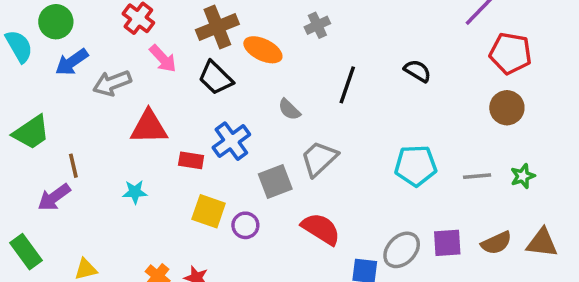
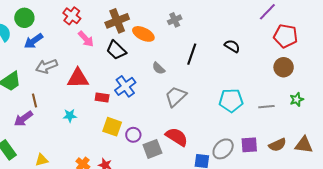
gray arrow: (112, 83) -> (47, 66), moved
green star: (523, 176) -> (297, 99), moved
gray square: (275, 181) -> (152, 149), moved

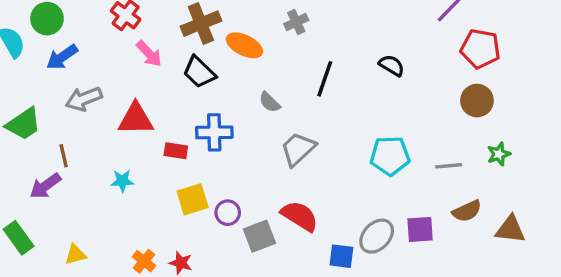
blue cross: (125, 86) -> (214, 132), turned 35
yellow square: (112, 127) -> (193, 199), turned -36
brown semicircle: (277, 145) -> (467, 211), moved

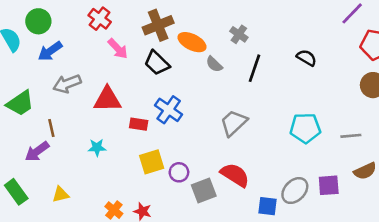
gray cross: (296, 22) -> (239, 34), moved, turned -30
gray semicircle: (270, 102) -> (214, 64), moved
blue cross: (214, 132) -> (169, 110), turned 36
yellow triangle: (75, 254) -> (60, 194), moved

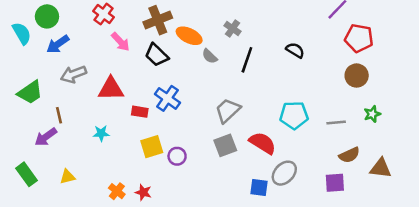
red semicircle: (235, 175) -> (263, 143), moved
purple square: (329, 185) -> (335, 183), moved
gray square: (204, 191) -> (225, 145), moved

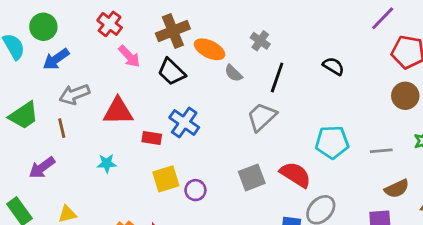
gray trapezoid: (228, 110) -> (262, 117), moved
brown line: (59, 115) -> (62, 128), moved

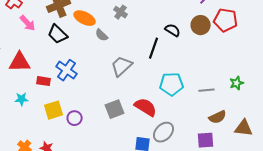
black line: (277, 77) -> (154, 48), moved
brown circle: (405, 96) -> (201, 25), moved
cyan star: (107, 163) -> (22, 99), moved

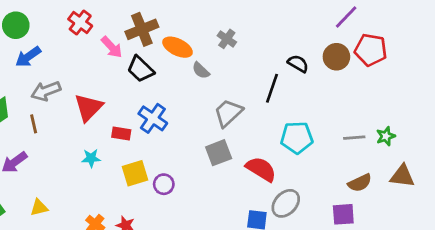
pink arrow: (28, 23) -> (112, 47), moved
red triangle: (20, 62) -> (88, 107), turned -45
gray line: (207, 90) -> (354, 138), moved
gray square: (115, 109) -> (219, 153), moved
brown triangle: (244, 128) -> (402, 176), moved

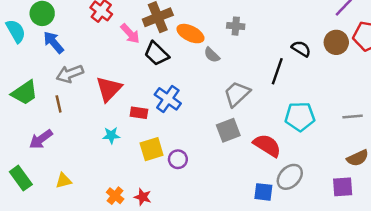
gray cross: (227, 39) -> (236, 26), turned -30
blue arrow: (28, 57) -> (53, 42), turned 85

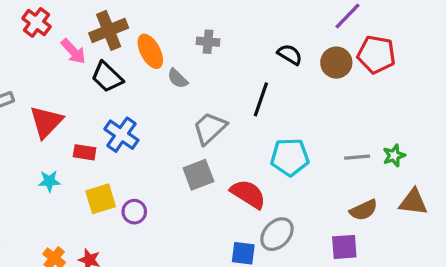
orange ellipse: (190, 34) -> (150, 51), turned 36
black semicircle: (301, 49) -> (290, 55), moved

